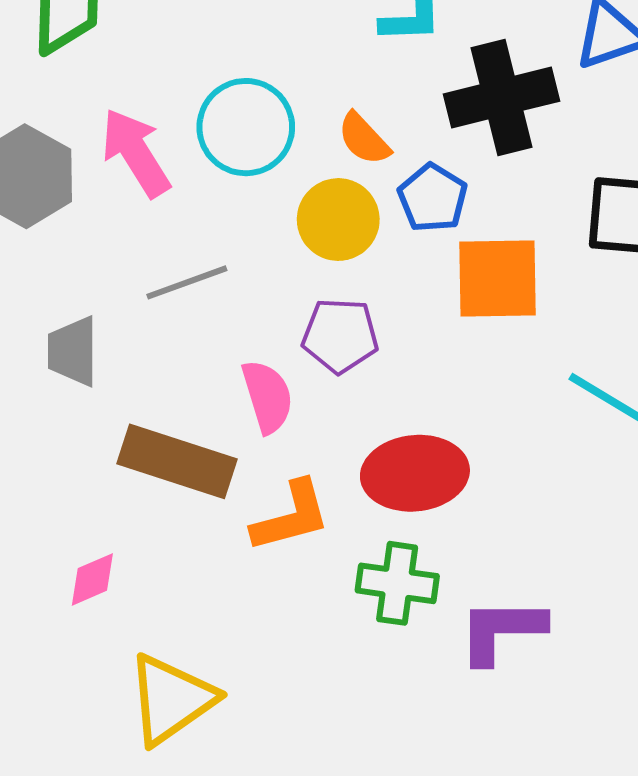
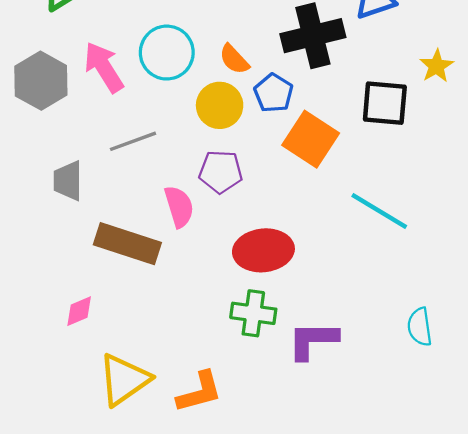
orange square: (498, 279) -> (311, 139), turned 34
orange L-shape: (291, 516) -> (199, 392), moved

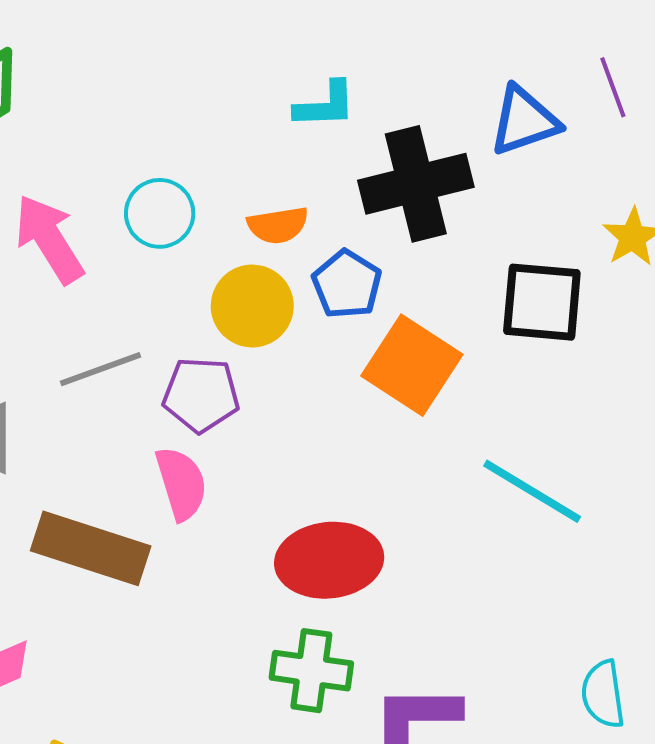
cyan circle: (167, 53) -> (160, 213), size x0.7
orange semicircle: (234, 59) -> (278, 225), turned -56
purple pentagon: (221, 172) -> (201, 395), moved

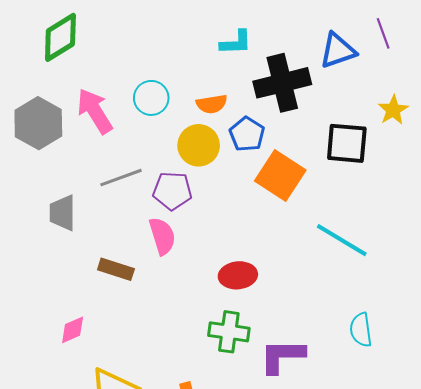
brown rectangle: (91, 548) -> (116, 269), size x0.6
red ellipse: (329, 560) -> (238, 275), size x0.7
cyan semicircle: (603, 694) -> (361, 330), moved

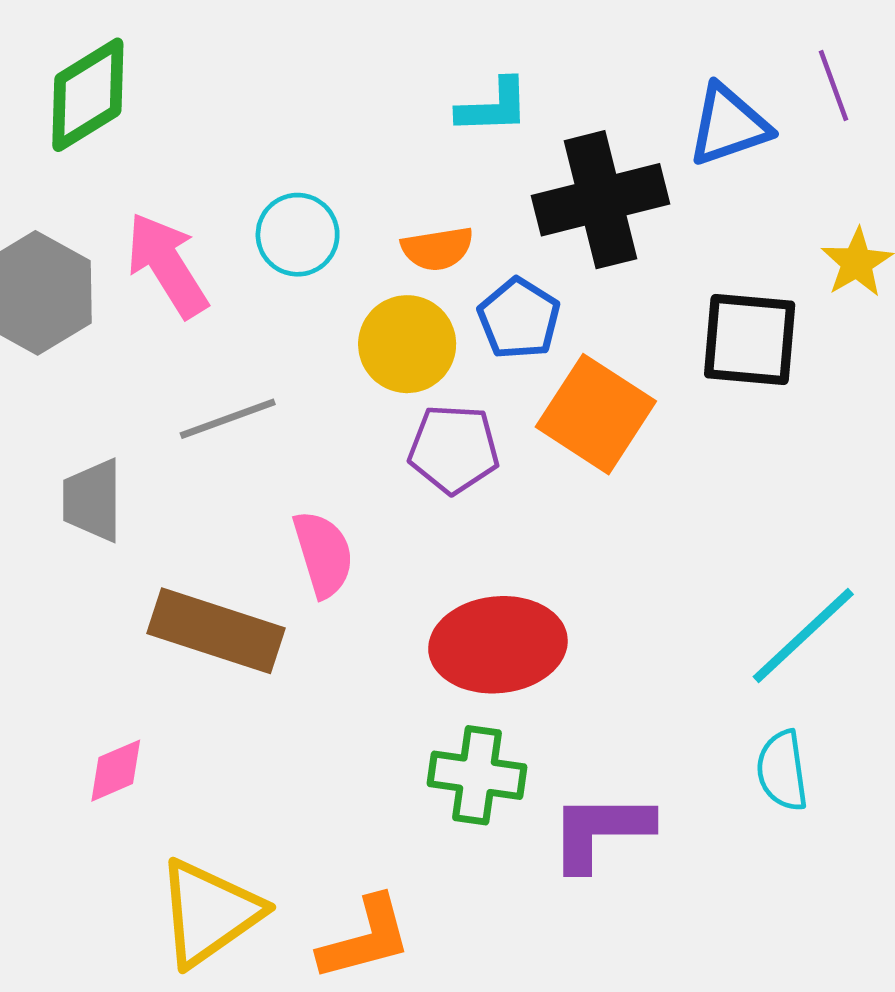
purple pentagon: (172, 191) -> (454, 449), moved
cyan line: (342, 240) -> (803, 635), moved, turned -74
brown rectangle: (116, 269) -> (216, 631), size x1.6
red ellipse: (238, 275) -> (498, 645), size x1.5

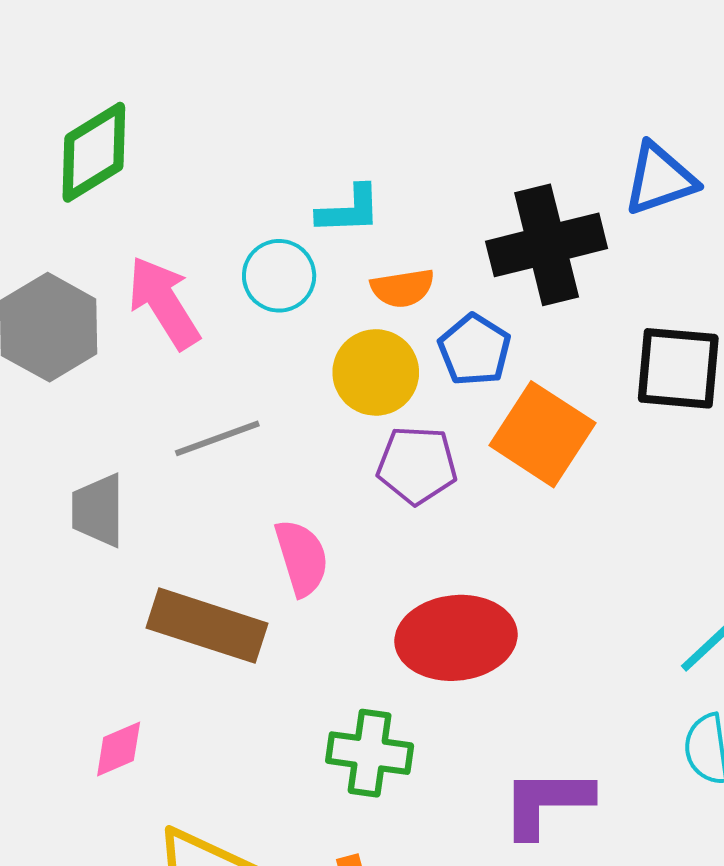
cyan L-shape: (493, 106) -> (349, 210), moved
green cross: (477, 775) -> (370, 753), moved

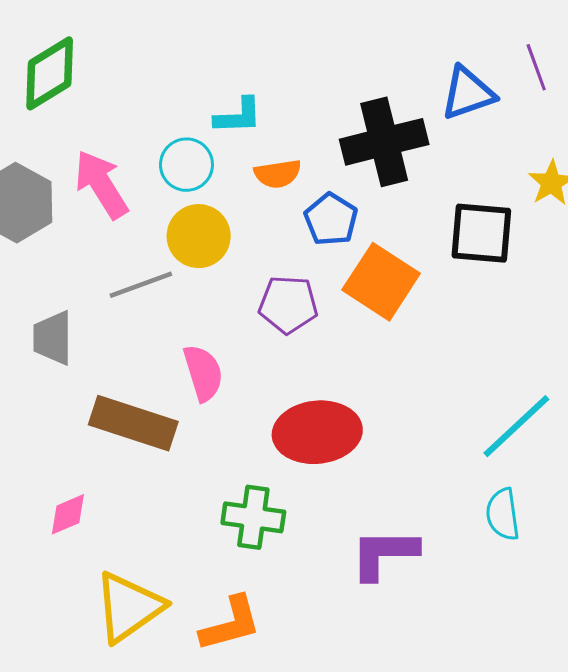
yellow circle: (376, 372) -> (199, 236), moved

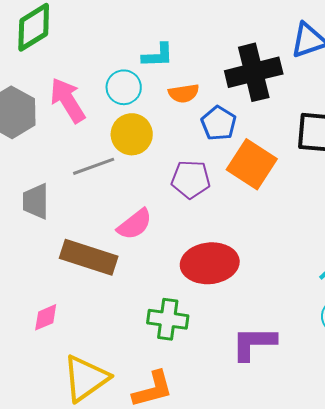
pink semicircle: (203, 373) -> (135, 224), turned 69

